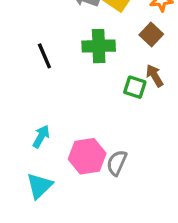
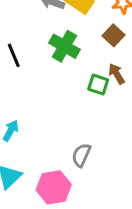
green cross: (99, 46) -> (64, 46), turned 32
pink hexagon: (87, 156) -> (54, 187), moved

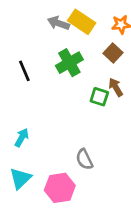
green cross: (64, 46) -> (69, 63), turned 30
gray semicircle: (81, 155) -> (84, 159), turned -50

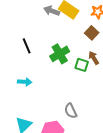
green cross: (69, 63) -> (60, 54), moved
cyan arrow: (22, 138) -> (25, 82), moved, turned 64

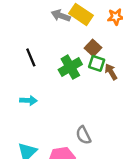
brown square: (92, 33) -> (93, 48), moved
green square: (82, 65) -> (97, 63), moved

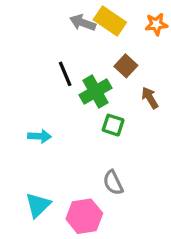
black line: (31, 57) -> (65, 74), moved
green square: (97, 63) -> (113, 125), moved

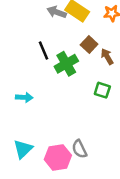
brown arrow: (150, 98) -> (107, 57), moved
green square: (113, 125) -> (102, 90), moved
gray semicircle: (113, 183) -> (79, 149), moved

